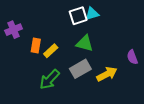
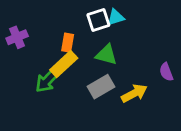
orange rectangle: (36, 45) -> (68, 43), moved
yellow rectangle: (51, 51) -> (64, 64), size x1.5
green arrow: (50, 79) -> (48, 80), moved

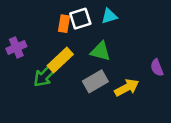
white square: (98, 20) -> (80, 19), moved
purple cross: (17, 37) -> (16, 47), moved
orange rectangle: (68, 43) -> (64, 24), moved

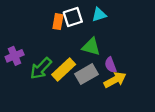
purple cross: (16, 47) -> (15, 56), moved
yellow rectangle: (60, 60) -> (64, 70), moved
purple semicircle: (157, 68) -> (110, 65), moved

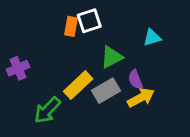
cyan triangle: (99, 15) -> (152, 38), moved
green triangle: (91, 47) -> (112, 57), turned -42
green arrow: (41, 68) -> (47, 110), moved

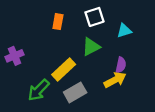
white square: (89, 21) -> (95, 17), moved
purple semicircle: (135, 79) -> (121, 65), moved, turned -147
gray rectangle: (106, 91) -> (75, 92), moved

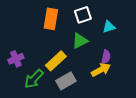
orange rectangle: (58, 22) -> (51, 19), size x1.5
purple cross: (14, 56) -> (16, 59), moved

